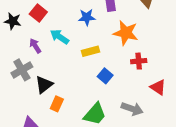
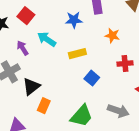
orange star: (126, 33) -> (112, 36), size x0.6

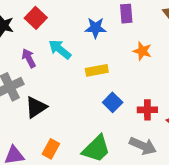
red cross: (125, 64) -> (147, 110), moved
orange rectangle: (44, 106) -> (51, 149), moved

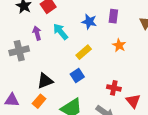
yellow rectangle: (97, 70) -> (84, 52), turned -42
blue square: (113, 102) -> (77, 75), moved
black triangle: (36, 107) -> (45, 81), moved

